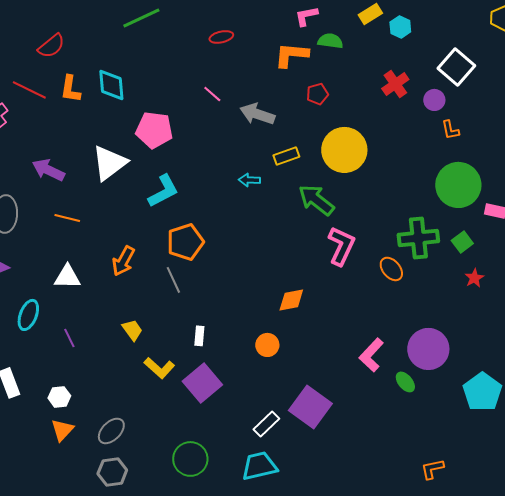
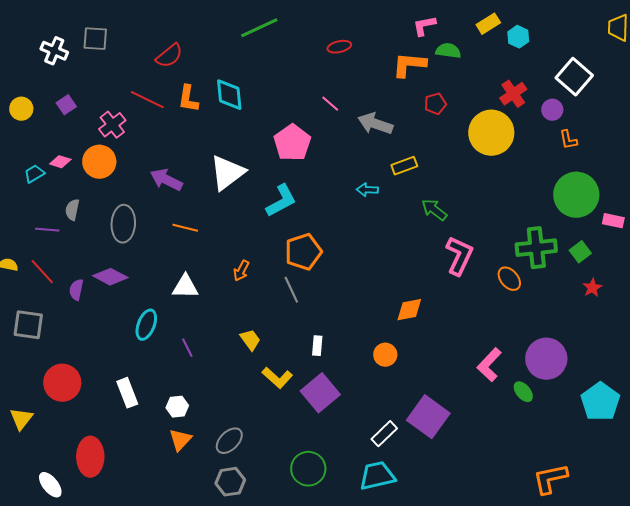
pink pentagon: (154, 130) -> (292, 143), moved, turned 30
yellow circle: (344, 150) -> (491, 133), moved
green arrow: (316, 200) -> (434, 210), size x0.7
orange arrow: (123, 261) -> (241, 271), size x0.7
orange L-shape: (432, 469) -> (550, 479), size x1.5

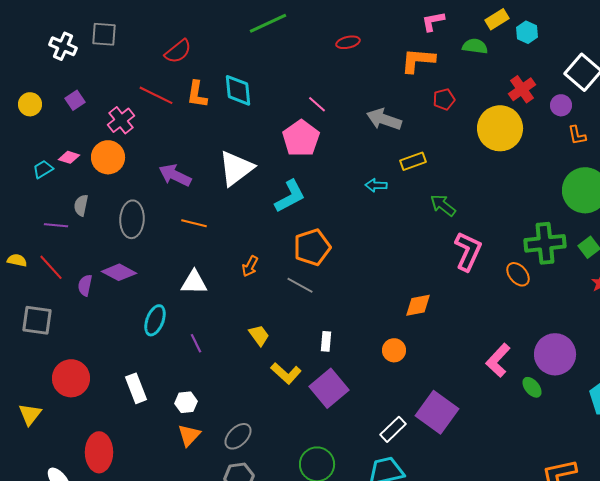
green semicircle: (448, 51) -> (475, 46), moved
pink line: (330, 104) -> (317, 104), moved
gray line: (291, 290) -> (300, 285), turned -36

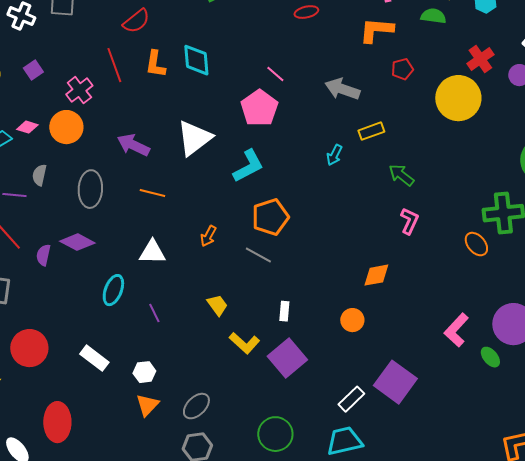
red line: (156, 95) -> (114, 65), turned 44
cyan arrow: (376, 185) -> (334, 155), turned -65
pink L-shape: (468, 251) -> (409, 221), moved, size x0.7
white rectangle: (136, 388) -> (94, 358), turned -32

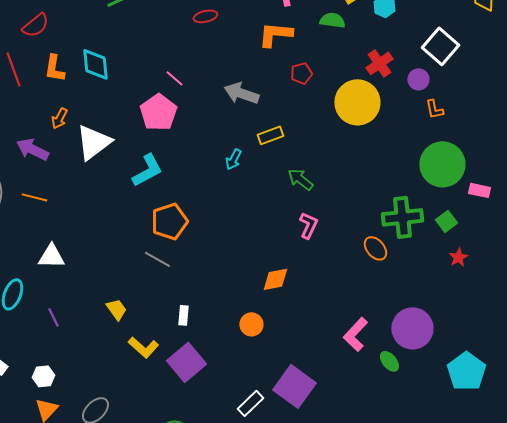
orange line: (152, 193) -> (34, 197), moved
orange arrow: (208, 236) -> (59, 118), moved

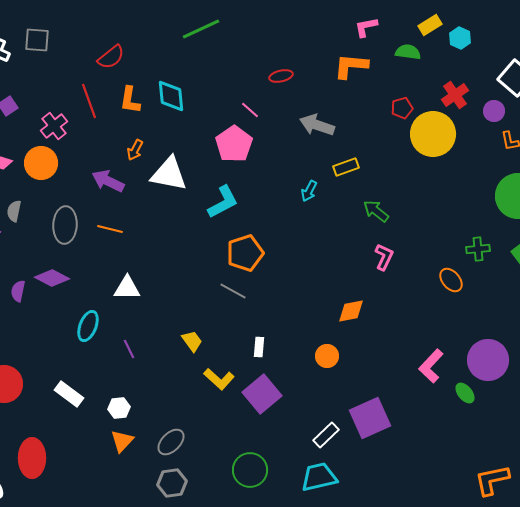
red ellipse: (205, 16) -> (281, 76), moved
red pentagon: (301, 73) -> (402, 108), moved
white triangle: (93, 142) -> (169, 174), turned 48
green cross: (402, 217) -> (478, 249), size x0.6
purple square: (294, 386) -> (370, 418), turned 30

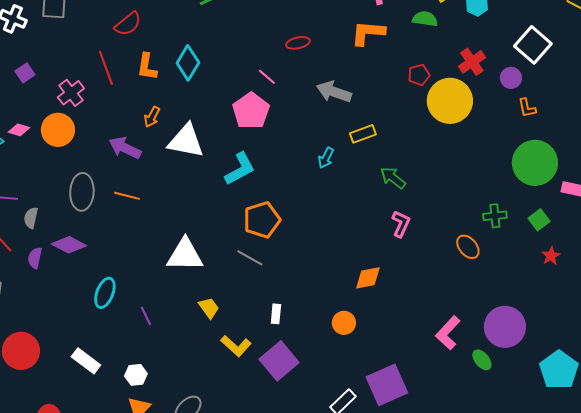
cyan diamond: (171, 96) -> (188, 63), turned 36
gray semicircle: (14, 211) -> (31, 218), moved
white triangle: (127, 288) -> (185, 255), moved, size x1.4

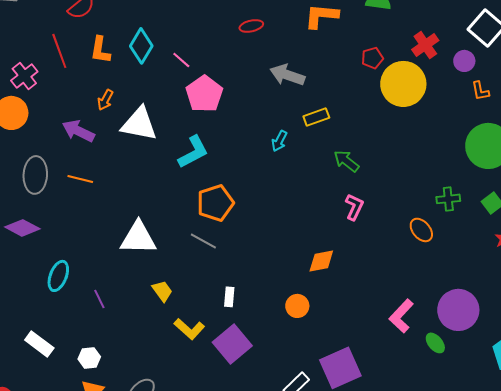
pink line: (267, 77) -> (181, 60), moved

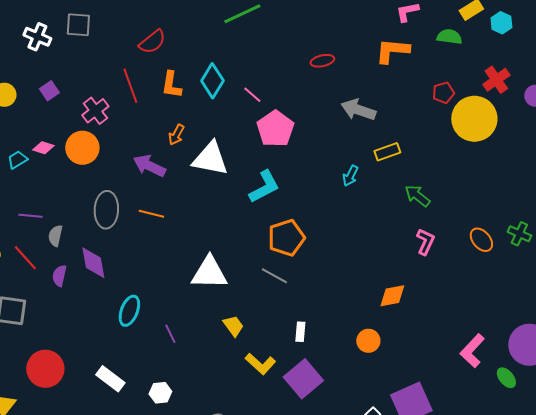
green cross: (448, 199) -> (519, 234), turned 30
purple diamond: (22, 228) -> (93, 263), turned 52
orange ellipse: (421, 230) -> (481, 240), moved

